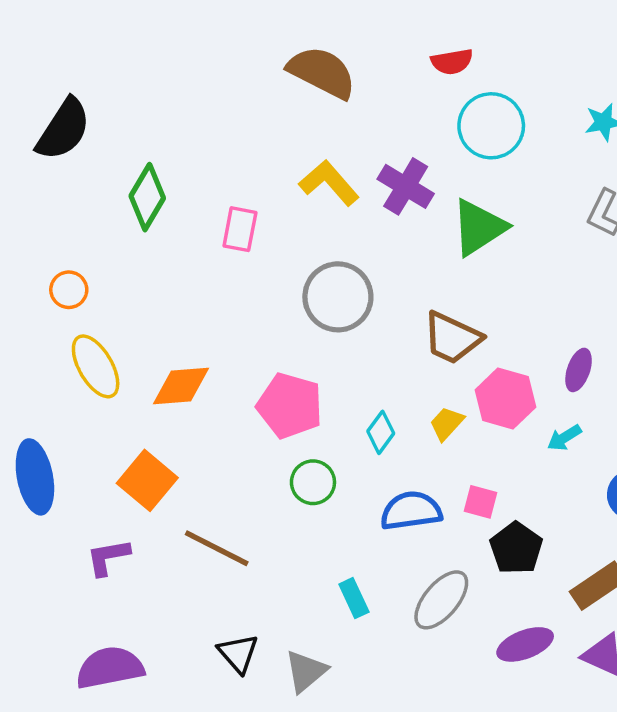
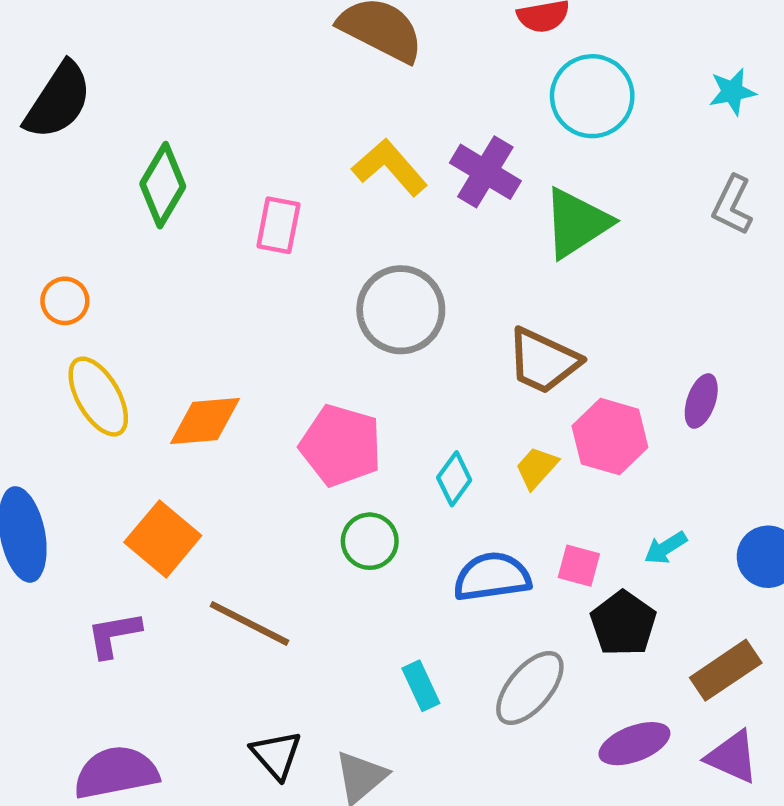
cyan arrow: (564, 438) -> (666, 548), moved

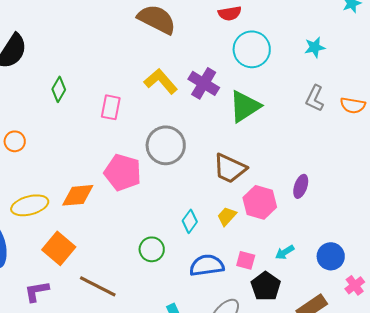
green diamond: (163, 185) -> (59, 89), size x0.7
yellow ellipse: (98, 397) -> (30, 205), moved, turned -75
pink pentagon: (341, 445) -> (123, 172), moved

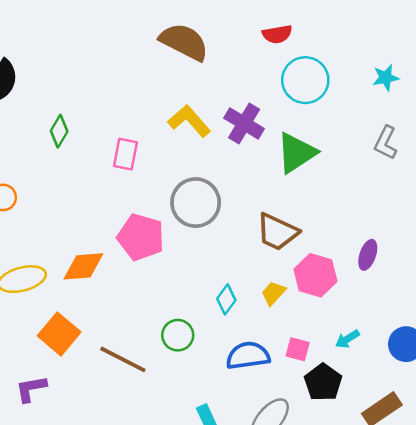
brown line: (98, 286) -> (123, 359), moved

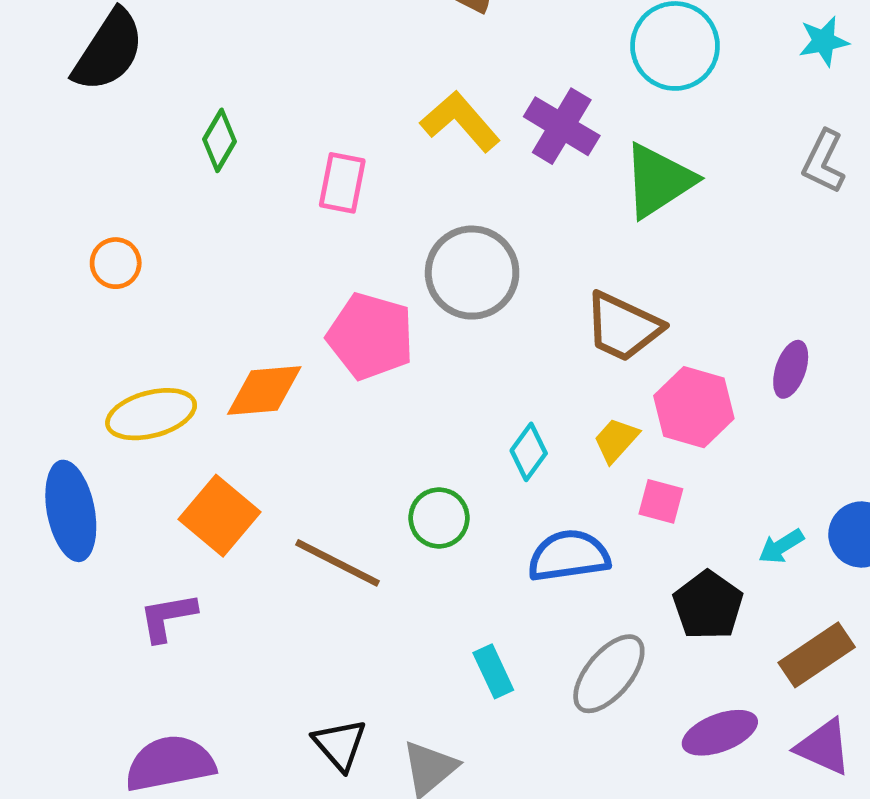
cyan arrow: (347, 339) -> (781, 546), moved
pink square: (298, 349) -> (661, 501), moved

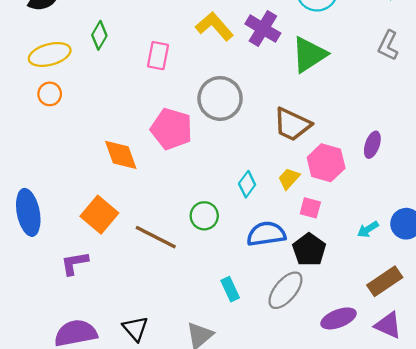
orange diamond: (264, 391) -> (121, 155), turned 75
yellow ellipse: (151, 414) -> (50, 54), moved
black pentagon: (708, 605) -> (309, 250), moved
black triangle: (340, 745) -> (135, 329), moved

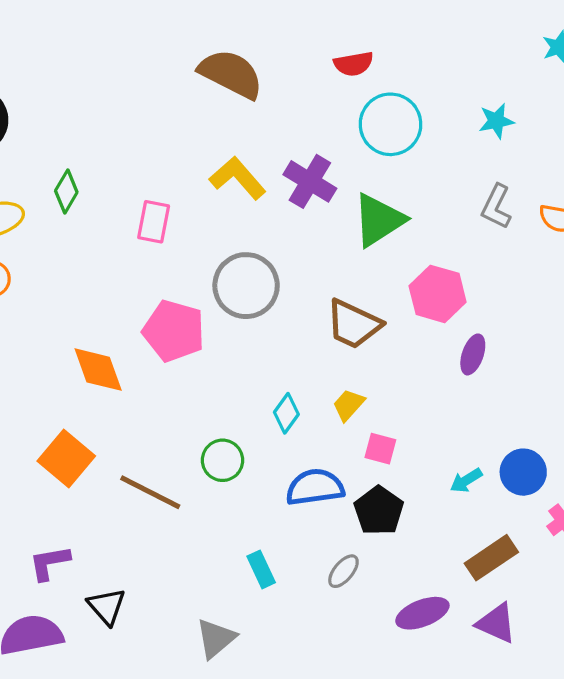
pink hexagon: (326, 163) -> (438, 294), moved
purple L-shape: (75, 263) -> (49, 563), moved
gray ellipse: (285, 290) -> (343, 571), size x0.6
black triangle: (135, 329) -> (107, 606), moved

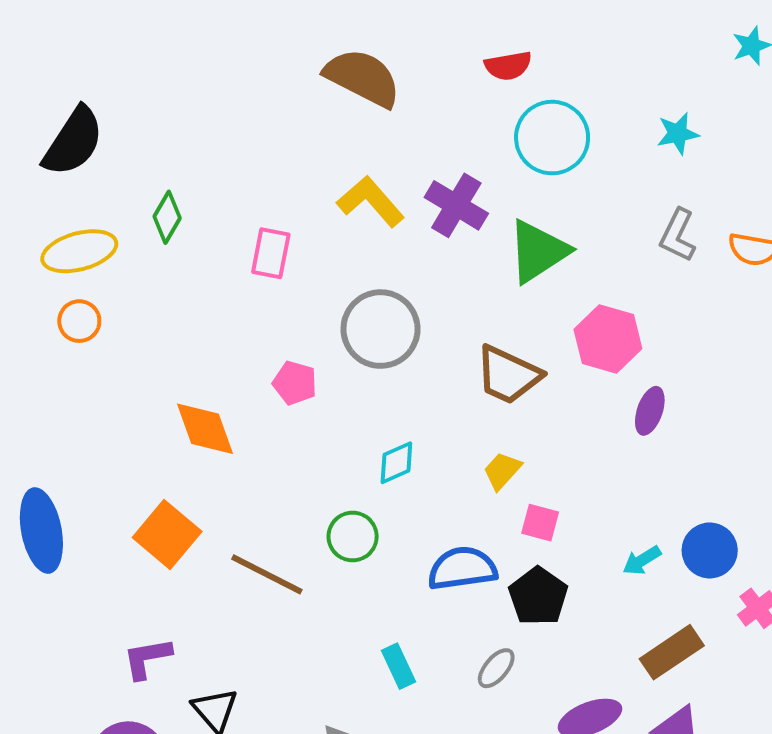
pink pentagon: (174, 331) -> (295, 383), size x0.6
cyan diamond: (286, 413) -> (396, 463), moved, turned 30

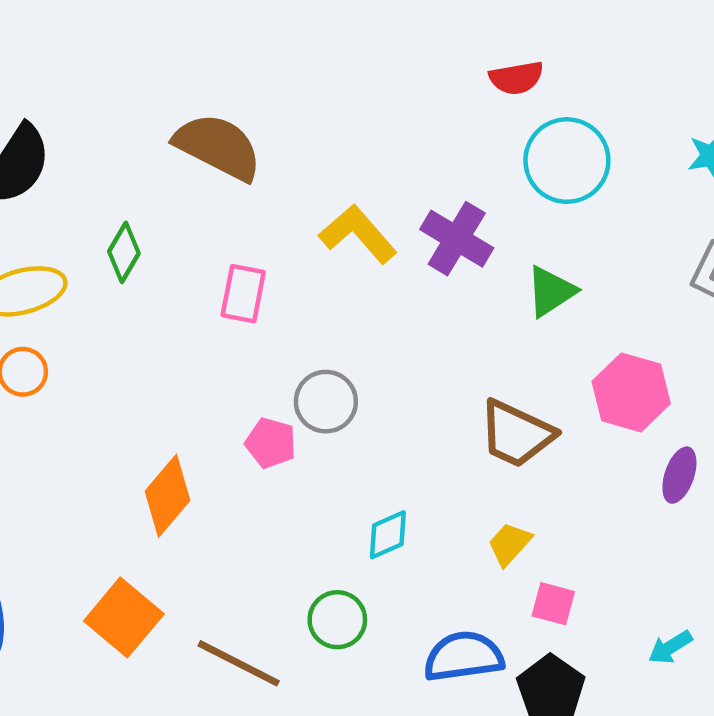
brown semicircle: (363, 78) -> (218, 147), moved
green triangle: (538, 251) -> (551, 291), size x0.7
gray circle: (381, 329) -> (326, 402), moved, size x0.7
orange diamond: (205, 429) -> (167, 496), turned 60

